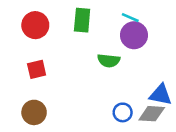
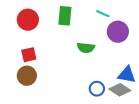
purple circle: (134, 35) -> (118, 32), moved
brown circle: (34, 112) -> (27, 76), moved
gray diamond: (152, 114) -> (120, 90), turned 30

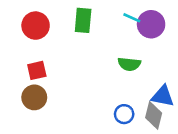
purple circle: (118, 32) -> (151, 24), moved
green semicircle: (86, 48) -> (129, 64), moved
gray diamond: (120, 90) -> (154, 115), turned 70

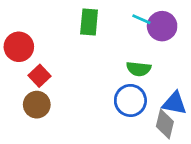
red circle: (36, 26) -> (19, 47), moved
red square: (37, 70) -> (40, 76), turned -30
blue circle: (124, 114) -> (130, 100), moved, size x1.5

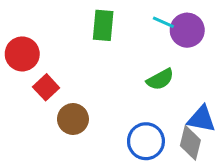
green semicircle: (139, 69) -> (160, 79), turned -35
blue circle: (130, 100) -> (146, 141), moved
brown circle: (37, 105) -> (73, 119), moved

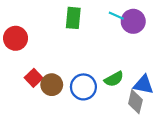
green semicircle: (160, 79) -> (114, 79), moved
red square: (46, 87) -> (34, 78), moved
blue circle: (146, 141) -> (83, 87), moved

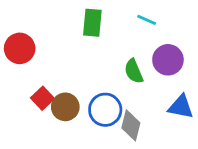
purple circle: (133, 21) -> (168, 60), moved
green semicircle: (114, 79) -> (134, 71), moved, turned 96
gray diamond: (135, 102) -> (131, 125), moved

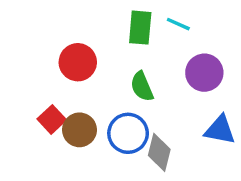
green rectangle: (92, 23) -> (140, 28), moved
red circle: (20, 48) -> (78, 62), moved
green semicircle: (134, 71) -> (142, 86), moved

